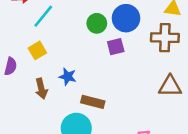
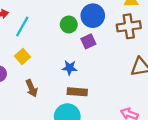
blue star: (68, 77) -> (70, 68), moved

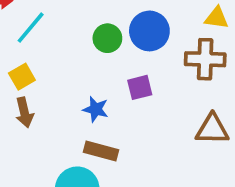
purple square: (88, 41) -> (140, 87), moved
brown arrow: (32, 88) -> (24, 112), moved

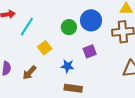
yellow square: (22, 77) -> (45, 48), moved
brown arrow: (24, 112) -> (29, 73), turned 63

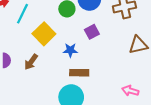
yellow square: (45, 48) -> (44, 34), size x1.5

